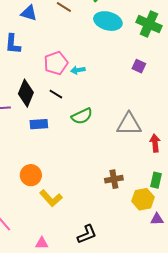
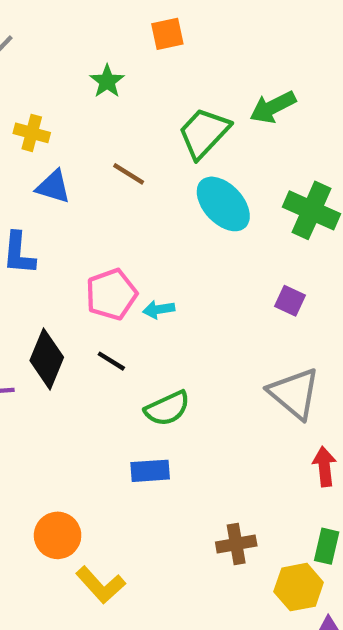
cyan ellipse: (108, 21) -> (223, 204), turned 32
blue rectangle: (39, 124) -> (150, 471), moved
gray triangle: (129, 124) -> (294, 393), moved, turned 40

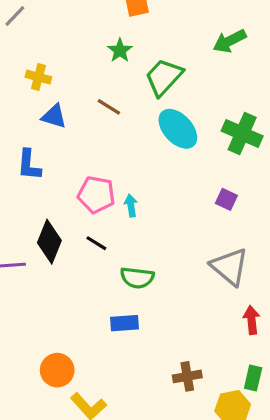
green star: (107, 81) -> (120, 50), moved
green arrow: (273, 107) -> (230, 41), moved
pink pentagon: (111, 294) -> (96, 195), turned 30
cyan arrow: (159, 309) -> (131, 206), turned 90
green semicircle: (167, 408) -> (137, 278), turned 32

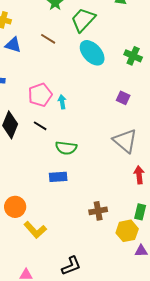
green cross: (242, 133) -> (133, 56), size x0.7
pink pentagon: (96, 195) -> (40, 95), turned -30

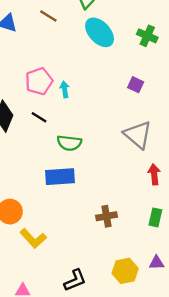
blue rectangle: (58, 177) -> (60, 177), size x1.4
yellow hexagon: (127, 231) -> (125, 271), moved

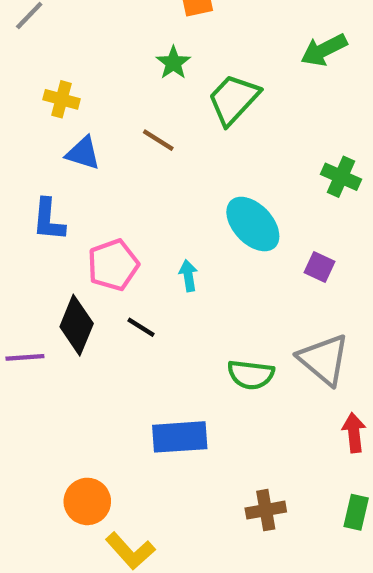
cyan ellipse: (100, 32) -> (253, 224), moved
pink pentagon: (39, 81) -> (113, 265), moved
green semicircle: (69, 143) -> (251, 375), moved

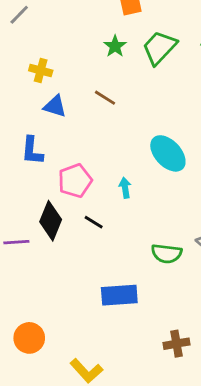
green trapezoid: (234, 99) -> (159, 48), moved
orange circle: (87, 501) -> (29, 338), moved

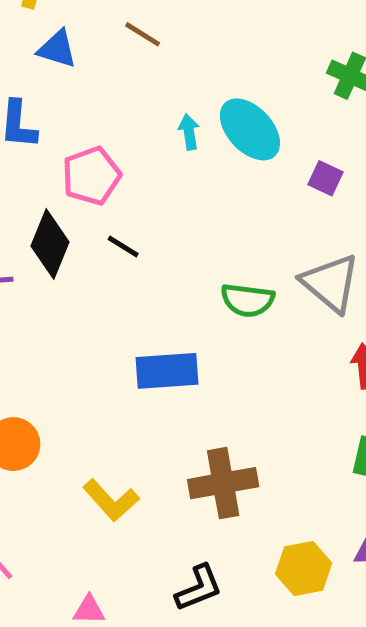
cyan arrow: (125, 188) -> (189, 132), moved
brown cross: (177, 344) -> (223, 483), moved, size x1.5

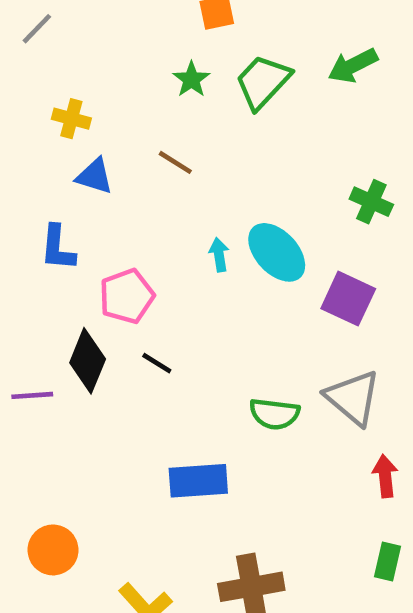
purple square: (326, 178) -> (348, 299), size x1.6

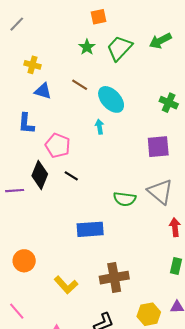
cyan ellipse: (277, 252) -> (111, 99), moved
pink pentagon: (127, 296) -> (58, 146), turned -30
purple square: (348, 299) -> (158, 147), turned -30

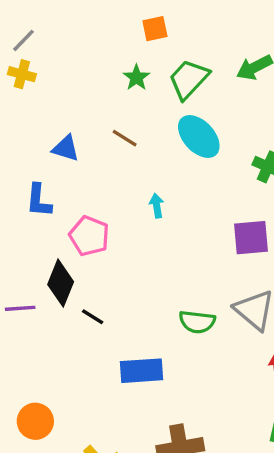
yellow cross: (32, 65) -> (22, 74), moved
cyan ellipse: (111, 99) -> (199, 136), moved
black line: (71, 176) -> (93, 317), moved

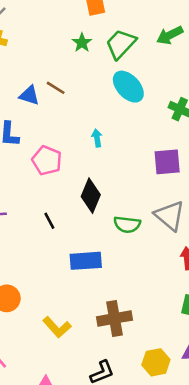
brown line: (125, 138) -> (56, 88), moved
black diamond: (61, 283) -> (91, 196), moved
black line: (93, 317) -> (49, 221), turned 30

